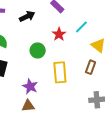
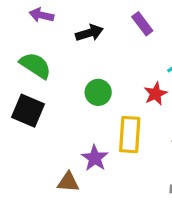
red star: (59, 34) -> (156, 94), moved
purple star: (30, 86) -> (95, 158), moved

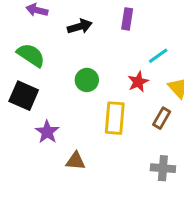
purple rectangle: (142, 24) -> (127, 19), turned 45
purple star: (95, 158) -> (47, 132), moved
brown triangle: (68, 182) -> (76, 161), moved

